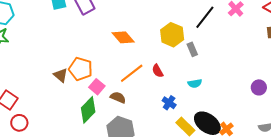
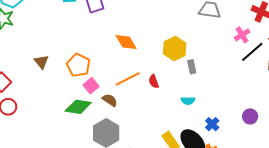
black line: (205, 17) -> (252, 52), moved
brown triangle: (61, 75) -> (41, 62), moved
blue cross: (169, 103) -> (212, 124), moved
green diamond: (88, 110) -> (78, 107), turned 44

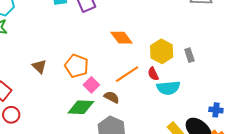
yellow hexagon: (175, 49) -> (162, 51), moved
cyan semicircle: (188, 101) -> (168, 88), moved, size x1.6
blue cross: (212, 124) -> (216, 110), turned -32

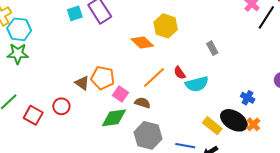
yellow hexagon: (162, 51) -> (166, 26), moved
brown triangle: (39, 66) -> (82, 83), moved
blue cross: (216, 110) -> (248, 98), turned 32
red circle: (11, 115) -> (61, 106), moved

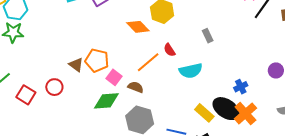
red semicircle: (180, 73) -> (169, 50), moved
blue cross: (248, 98) -> (241, 87), turned 32
orange cross: (253, 124) -> (245, 113), size x1.6

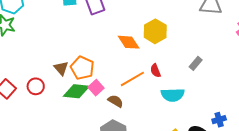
gray rectangle: (208, 36) -> (196, 63), turned 56
green diamond: (106, 101) -> (76, 91), moved

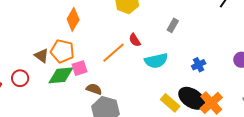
orange diamond: (129, 42) -> (73, 19), moved, turned 75
pink square: (96, 88) -> (80, 68), turned 35
brown semicircle: (116, 101) -> (94, 89), moved
blue cross: (219, 120) -> (199, 65), moved

